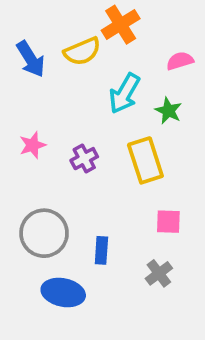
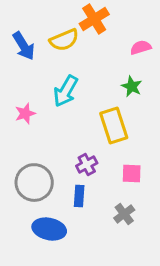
cyan arrow: (124, 93) -> (66, 91), moved
purple cross: (84, 159) -> (87, 165), moved

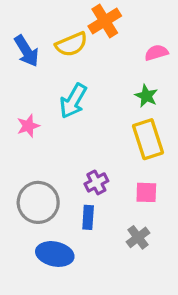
yellow rectangle: (114, 125) -> (148, 139), moved

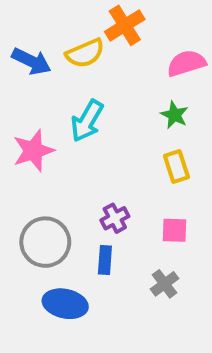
blue arrow: (27, 51) -> (31, 61), turned -32
pink semicircle: (156, 53) -> (186, 63), size x1.4
pink star: (28, 126) -> (33, 151), size x1.5
yellow rectangle: (148, 139) -> (176, 167), size x0.7

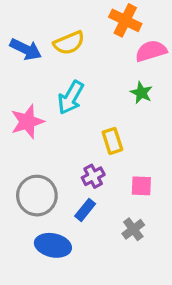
orange cross: (125, 25) -> (125, 20), moved, turned -32
yellow rectangle: (176, 167) -> (112, 141), moved
blue rectangle: (105, 260) -> (85, 210), turned 35

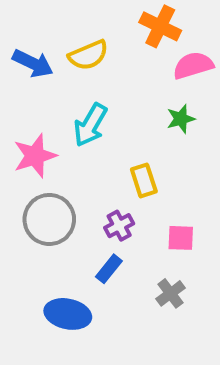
green star: (141, 93) -> (181, 119), turned 30
gray circle: (37, 196) -> (49, 219), moved

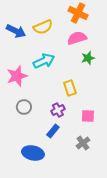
pink semicircle: (193, 65) -> (77, 38), moved
cyan arrow: (90, 125) -> (44, 61), turned -145
gray circle: (49, 219) -> (24, 107), size x0.6

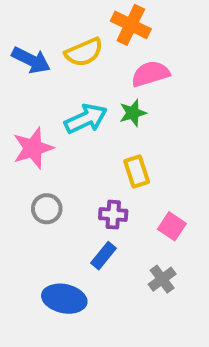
orange cross: (78, 13) -> (131, 25), moved
green star: (88, 58) -> (133, 113), moved
purple cross: (58, 110) -> (113, 215), turned 32
pink square: (88, 116) -> (172, 226), turned 32

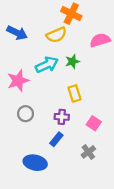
yellow semicircle: (84, 52) -> (56, 35), moved
pink semicircle: (150, 74) -> (100, 40), moved

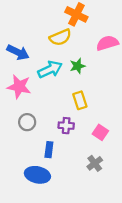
blue arrow: (17, 33) -> (18, 52), moved
pink star: (18, 81) -> (19, 87), turned 30
blue rectangle: (56, 139) -> (49, 150), moved, turned -32

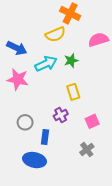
gray circle: (27, 122) -> (25, 122), moved
purple cross: (66, 126) -> (61, 115), turned -32
pink square: (100, 132) -> (92, 121), turned 32

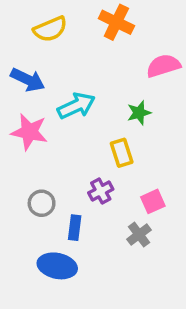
yellow semicircle: (55, 34) -> (50, 29), moved
green star: (71, 61) -> (139, 113), moved
gray cross: (87, 150) -> (139, 235), moved

